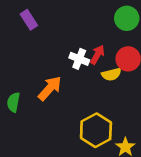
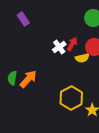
white cross: (79, 59) -> (59, 47), turned 32
orange arrow: (50, 88) -> (28, 79), moved

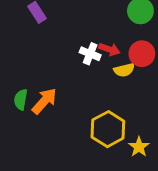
red arrow: (72, 44) -> (109, 49), turned 80
white cross: (59, 47) -> (90, 54), turned -32

